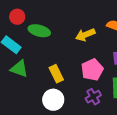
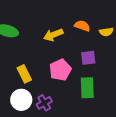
purple cross: (93, 97) -> (44, 103), moved

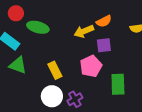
orange semicircle: (82, 26) -> (104, 21), moved, turned 133
purple square: (88, 58) -> (104, 45), moved

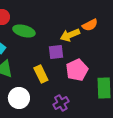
purple square: (104, 45) -> (56, 52), moved
white circle: (52, 96) -> (19, 98), moved

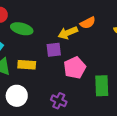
yellow rectangle: (41, 74) -> (27, 65), moved, turned -60
purple cross: (61, 103) -> (59, 101), turned -35

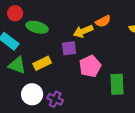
yellow rectangle: (27, 65) -> (42, 63), turned -30
purple cross: (59, 101) -> (55, 99), moved

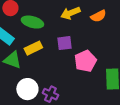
yellow arrow: (83, 31) -> (70, 13), moved
yellow rectangle: (42, 63) -> (33, 48), moved

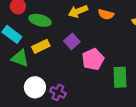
orange semicircle: (98, 16) -> (106, 14), turned 42
purple square: (64, 43) -> (72, 41), turned -35

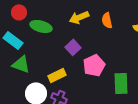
orange semicircle: (106, 14) -> (107, 20), turned 63
yellow rectangle: (41, 46) -> (57, 75), moved

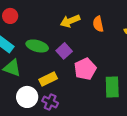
green ellipse: (41, 26) -> (37, 46), moved

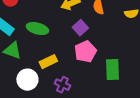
purple square: (64, 51) -> (80, 28), moved
purple cross: (50, 102) -> (62, 85), moved

